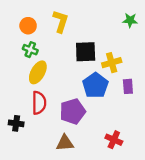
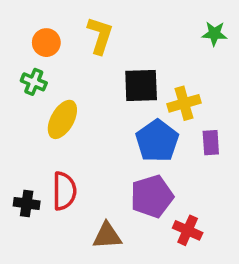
green cross: (30, 50) -> (34, 82), moved
red semicircle: (39, 103) -> (64, 191), moved
purple pentagon: (73, 111) -> (152, 196), moved

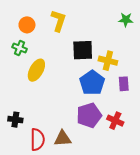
yellow cross: (184, 103) -> (108, 61), turned 30
red semicircle: (64, 191) -> (37, 140), moved
red cross: (188, 230) -> (115, 121), moved

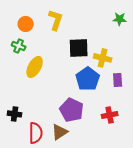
purple pentagon: (89, 115) -> (72, 110), moved, turned -30
red cross: (115, 121) -> (110, 115), turned -35
brown triangle: (63, 138) -> (60, 132), turned -30

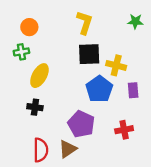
yellow L-shape: (56, 20) -> (85, 23), moved
green cross: (19, 46) -> (21, 52), turned -32
black cross: (15, 114) -> (35, 107), moved

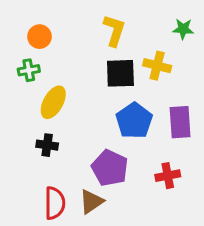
yellow cross: (116, 65) -> (157, 66), moved
purple rectangle: (133, 90) -> (180, 122), size x1.5

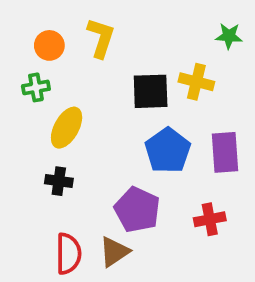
yellow L-shape: (114, 30) -> (101, 38), moved

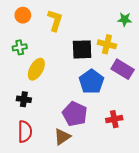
orange circle: (49, 45) -> (23, 15), moved
purple rectangle: (225, 152) -> (123, 69), moved, turned -55
black cross: (59, 181) -> (24, 99), moved
red semicircle: (68, 254) -> (25, 132), moved

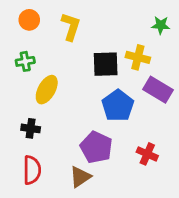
red cross: (114, 119) -> (147, 154), turned 35

